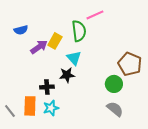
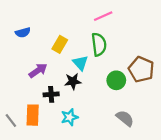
green semicircle: (79, 31) -> (99, 44), moved
purple arrow: (39, 47) -> (38, 71), moved
green circle: (114, 84) -> (116, 80), moved
cyan star: (51, 108) -> (70, 117), moved

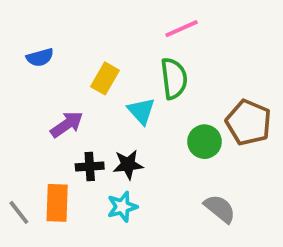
black star: (73, 81) -> (128, 165), moved

